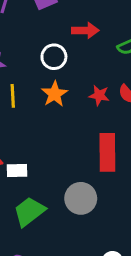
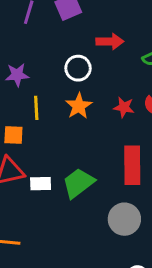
gray circle: (81, 198) -> (124, 219), moved
green trapezoid: (29, 212) -> (78, 183), moved

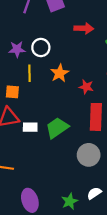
white circle: (78, 68) -> (41, 47), moved
red star: (124, 107) -> (86, 87), moved

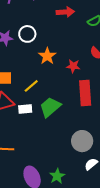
yellow line: (29, 73) -> (31, 86), moved, turned 56
gray circle: (89, 155) -> (82, 141), moved
green star: (70, 201) -> (57, 176), moved

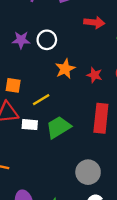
red star: (73, 66) -> (94, 75), moved

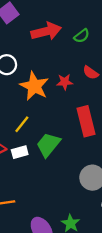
red arrow: (94, 22) -> (46, 31), size x1.4
orange star: (65, 69) -> (34, 86), size x1.4

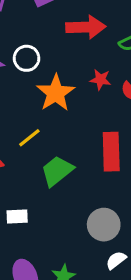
red star: (65, 82) -> (100, 80), moved
white rectangle: (20, 152) -> (17, 217), moved

